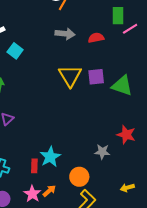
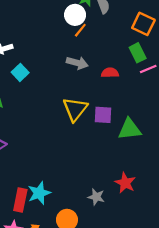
green rectangle: (118, 16) -> (138, 53), turned -36
green triangle: (122, 86) -> (130, 129), turned -35
red rectangle: (34, 166) -> (20, 200), size x1.5

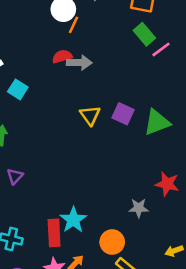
red semicircle: (110, 73) -> (62, 56), moved
yellow triangle: (75, 109) -> (90, 115), size x0.7
purple square: (103, 115) -> (123, 114), turned 36

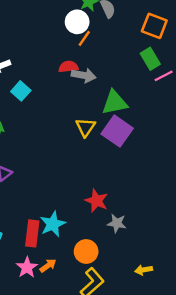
purple square: (123, 114) -> (117, 131), size x1.4
green triangle: (157, 122) -> (115, 103), moved
red star: (167, 184) -> (97, 201), moved

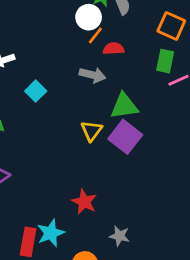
green rectangle: (150, 59) -> (165, 61), turned 40
red semicircle: (68, 67) -> (114, 49), moved
cyan square: (21, 91) -> (36, 91), moved
red star: (97, 201) -> (84, 202), moved

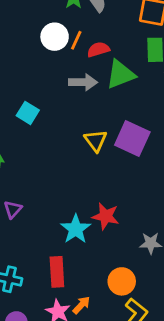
white circle: (89, 17) -> (55, 37), moved
green triangle: (124, 106) -> (121, 74), moved
cyan star: (51, 233) -> (76, 229), moved

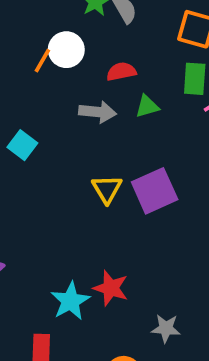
orange line: (76, 40) -> (42, 61), moved
green triangle: (121, 74) -> (147, 106), size x0.6
purple square: (132, 139) -> (155, 191), turned 36

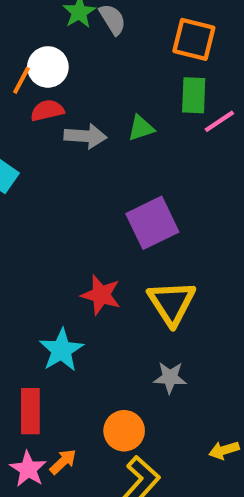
red semicircle: (121, 72) -> (47, 110), moved
yellow triangle: (107, 189) -> (172, 303), moved, size x1.4
red star: (111, 288) -> (101, 295), moved

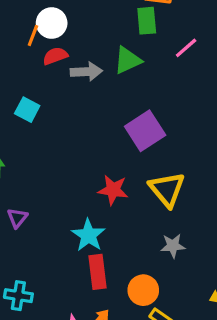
green rectangle: (194, 95) -> (147, 21), moved
green triangle: (141, 128) -> (128, 60), size x1.4
red rectangle: (30, 411) -> (97, 272), moved

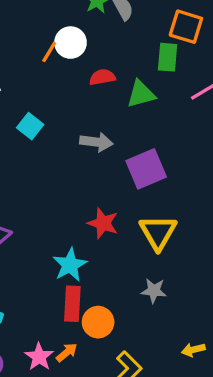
red semicircle: (55, 56) -> (102, 77), moved
gray arrow: (86, 72) -> (96, 142), moved
orange circle: (143, 290) -> (98, 322), moved

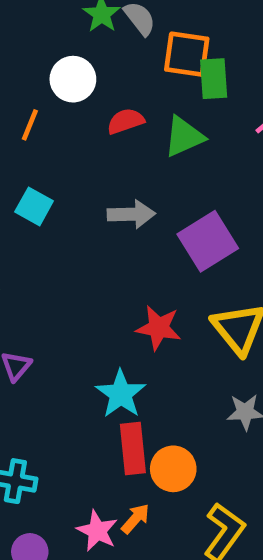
orange square: (186, 27) -> (187, 54), moved
orange line: (49, 52) -> (30, 125), moved

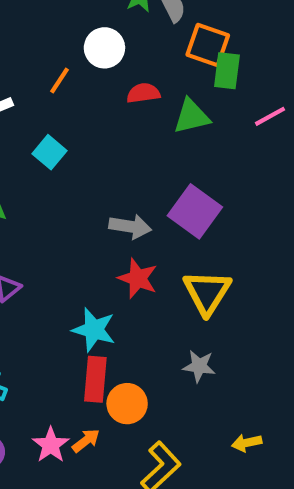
gray arrow: (131, 214) -> (130, 226), moved
purple square: (208, 241) -> (195, 211), turned -33
cyan star: (121, 394) -> (94, 330), turned -30

